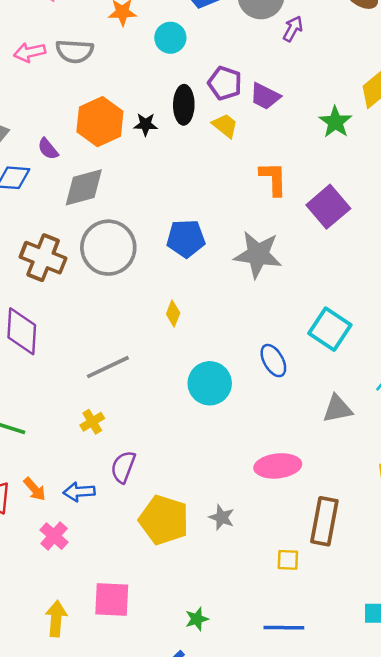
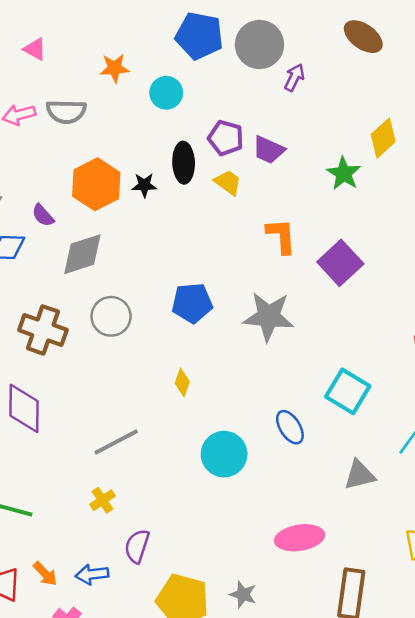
gray circle: (108, 248) -> (111, 316), size x0.7

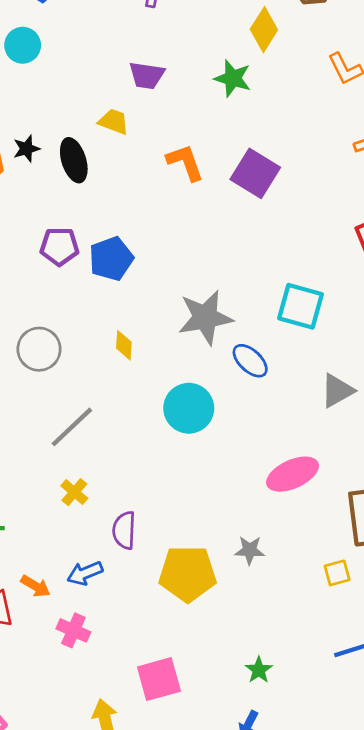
purple pentagon: (226, 138) -> (59, 246), moved
black ellipse: (184, 163) -> (74, 160), moved
gray circle: (111, 316) -> (39, 349), moved
gray star: (269, 316) -> (205, 317), moved

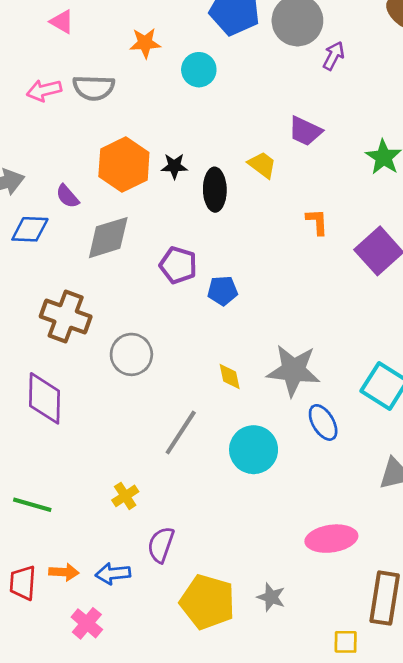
orange L-shape: (185, 162) -> (317, 222), size x0.7
blue pentagon: (111, 259) -> (223, 291), size x0.7
yellow diamond: (124, 345) -> (230, 376), moved, turned -32
gray line: (72, 427) -> (181, 433), moved, turned -30
orange arrow: (36, 586) -> (64, 572), turned -44

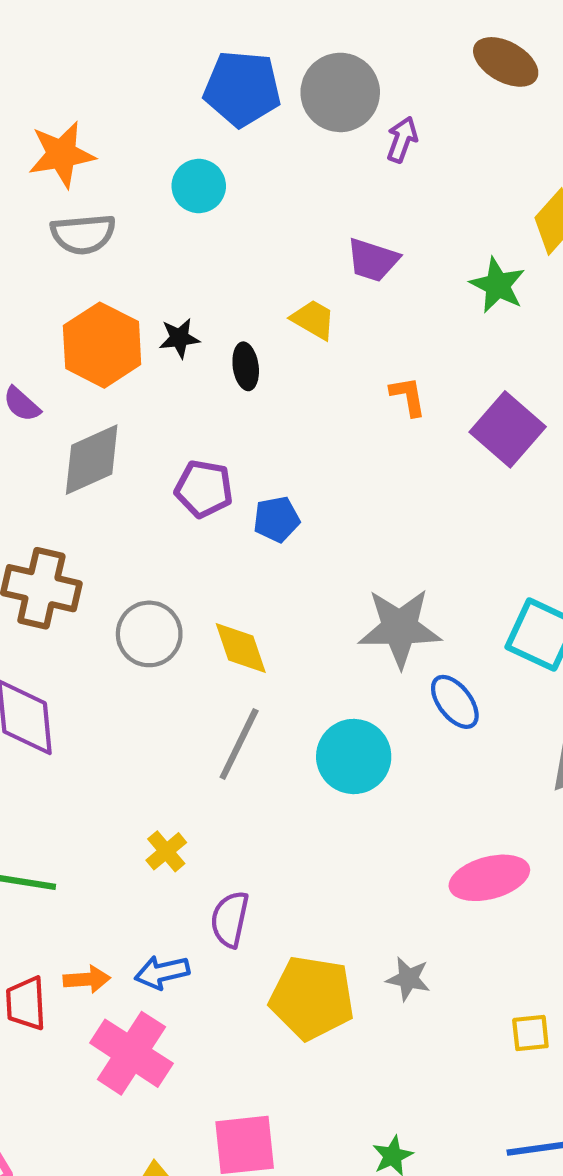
orange star: (145, 43) -> (62, 154), moved, size x1.4
gray semicircle: (94, 88) -> (83, 234), moved
black ellipse: (215, 190) -> (246, 366), size x0.7
yellow diamond: (230, 376) -> (241, 648), moved, size x1.4
pink cross: (87, 623) -> (131, 1053), size x1.6

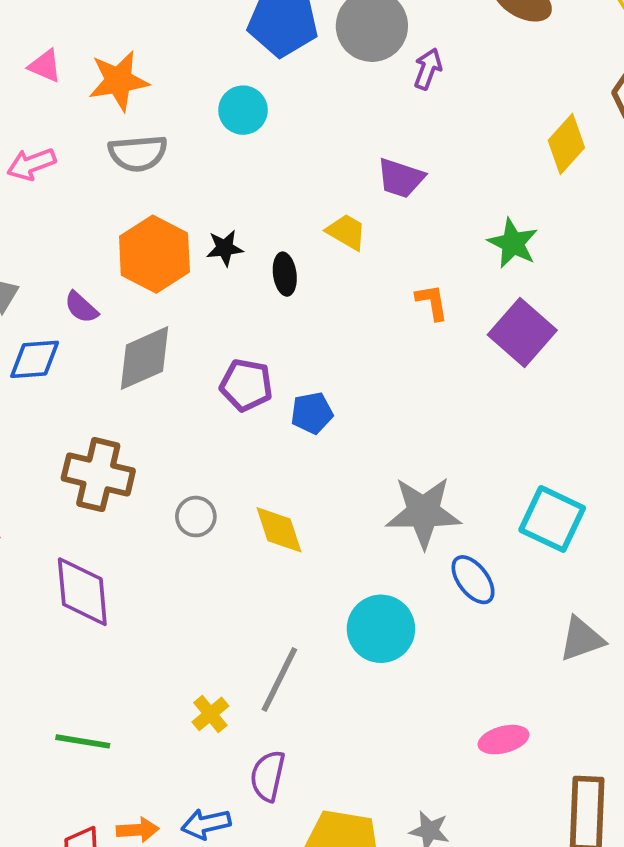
green star: (498, 285) -> (513, 243), moved
gray circle: (149, 634) -> (196, 517), size x0.7
gray line: (239, 744) -> (279, 680), moved
pink ellipse: (489, 878) -> (504, 740), size x0.7

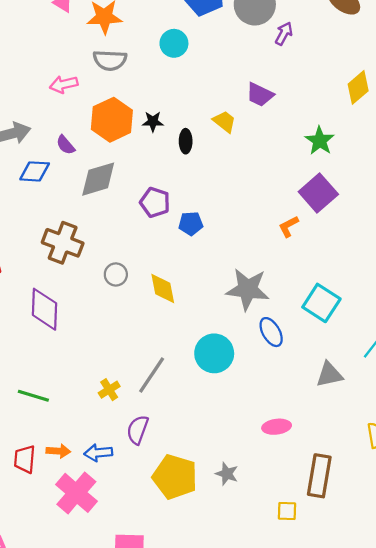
pink arrow: (31, 164) -> (64, 84), moved
orange L-shape: (432, 302) -> (289, 226), moved, turned -115

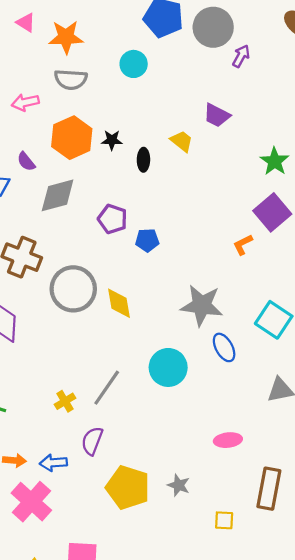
gray circle: (116, 274) -> (73, 289), size x2.0
yellow square: (287, 511) -> (224, 520), moved

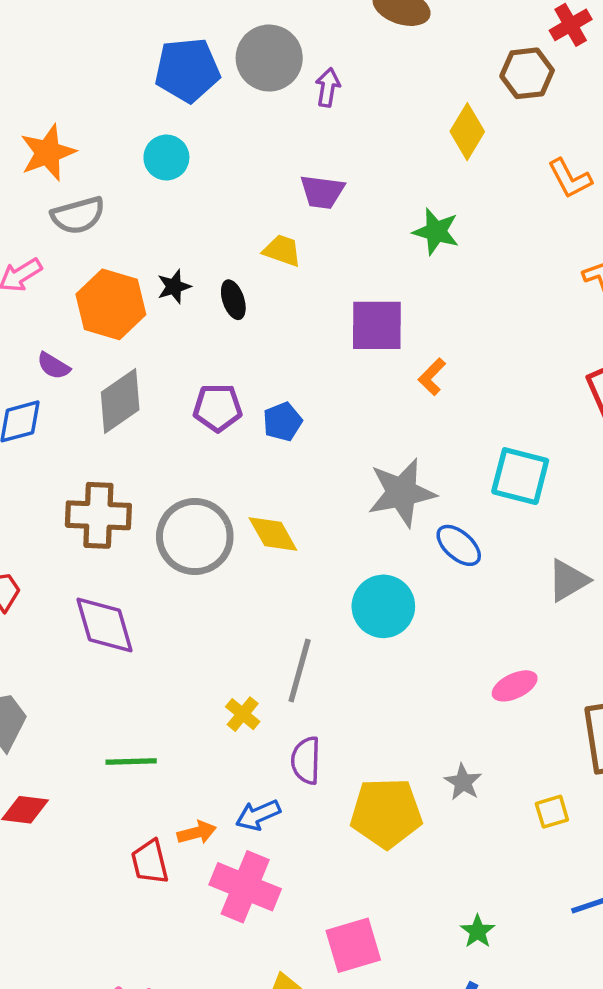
purple square: (272, 212) -> (377, 325), moved, turned -30
gray star: (179, 485) -> (463, 782), turned 30

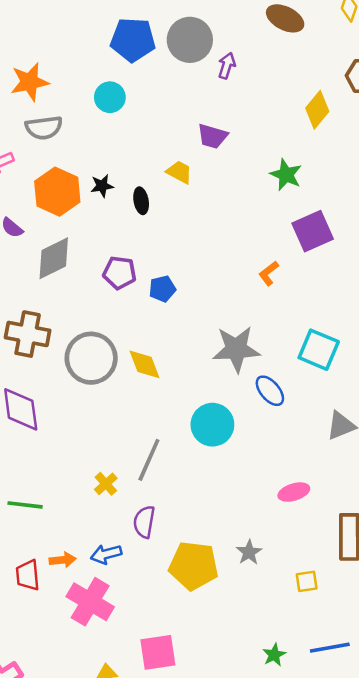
purple square: (377, 325) -> (313, 231), moved, turned -33
green star: (478, 931) -> (274, 655), moved

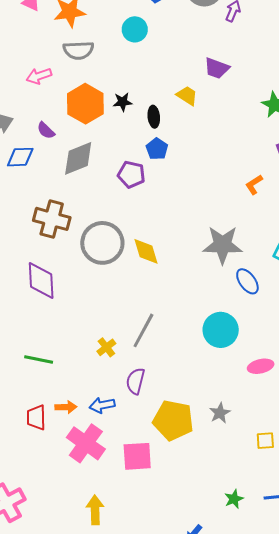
blue pentagon: (162, 289) -> (157, 149), moved, turned -30
cyan circle: (212, 425) -> (221, 330), moved
pink square: (158, 652) -> (137, 456), moved

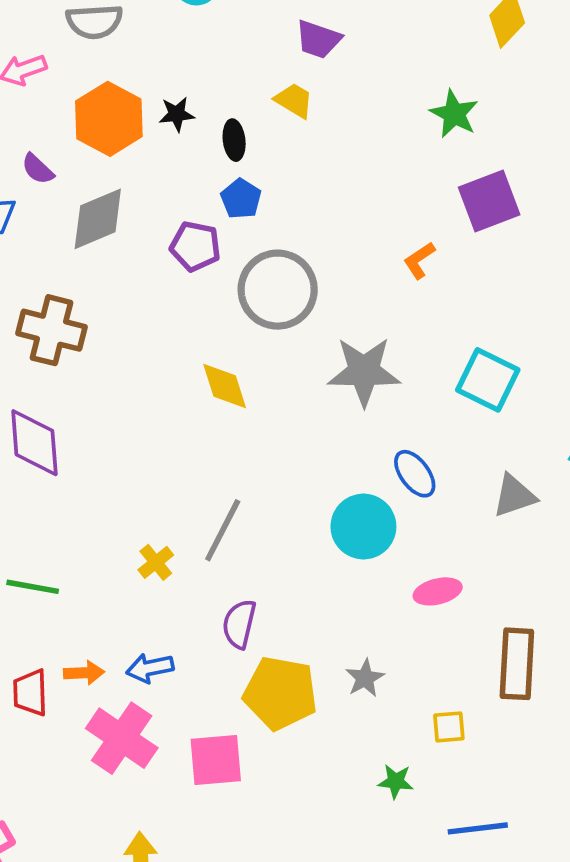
purple trapezoid: (217, 68) -> (318, 39), moved
gray circle: (102, 243) -> (278, 290), moved
blue ellipse: (247, 281) -> (415, 474), moved
purple semicircle: (136, 381) -> (239, 624), moved
green star: (234, 499) -> (396, 781), moved, turned 30

